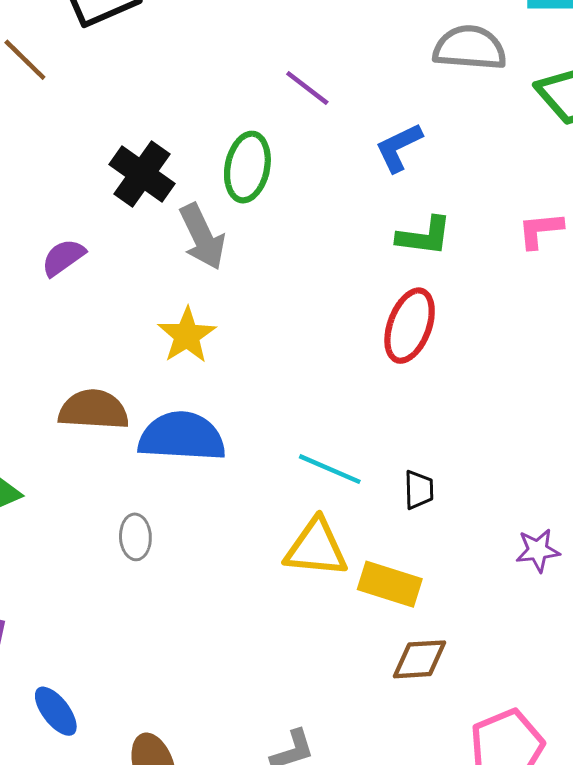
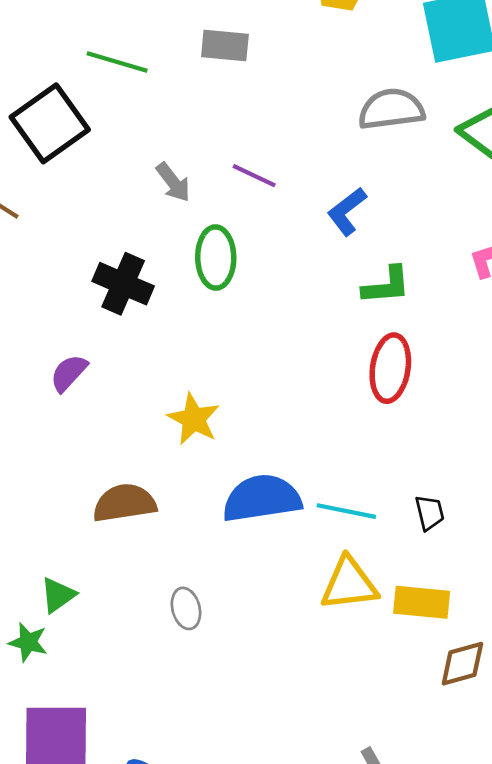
gray arrow: (202, 237) -> (173, 182), moved, size x0.7
blue semicircle: (182, 437) -> (262, 498), moved

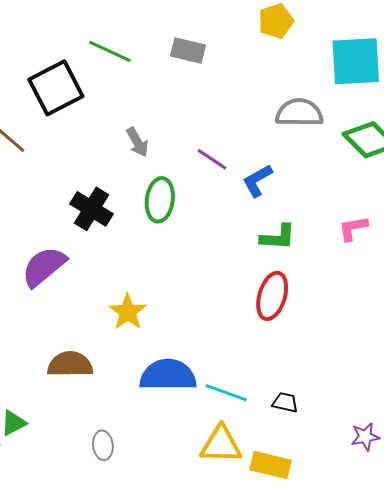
purple line: (254, 176) -> (212, 159), moved
purple semicircle: (69, 373) -> (44, 267), size x1.6
black trapezoid: (430, 513) -> (285, 402), turned -72

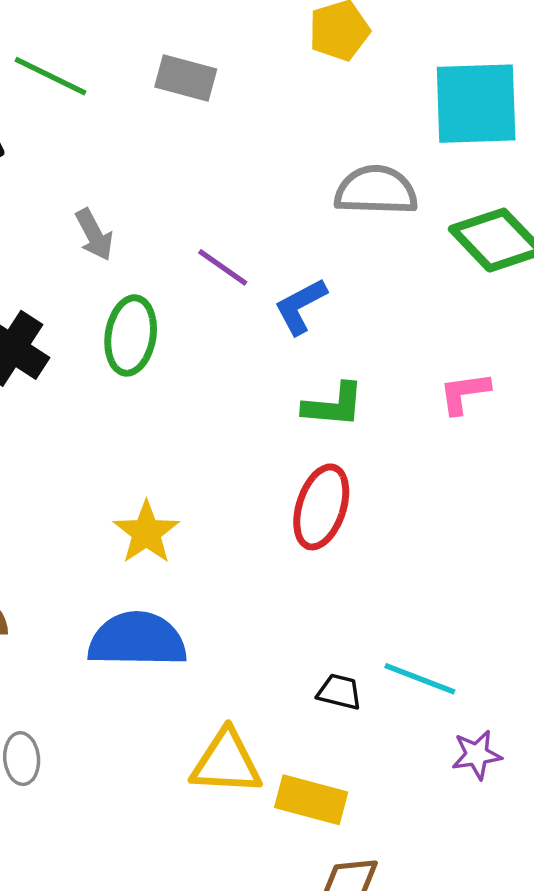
yellow star: (128, 312) -> (146, 532), moved
cyan line: (226, 393) -> (420, 679), moved

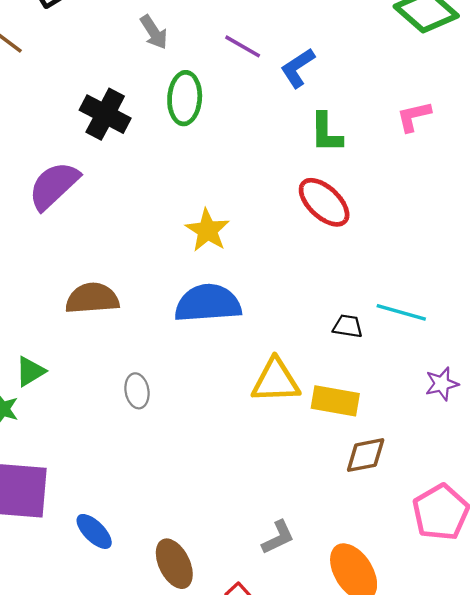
green L-shape: (334, 405) -> (326, 133), turned 90
red ellipse: (321, 507) -> (324, 202), turned -60
purple star: (477, 755) -> (442, 384), moved

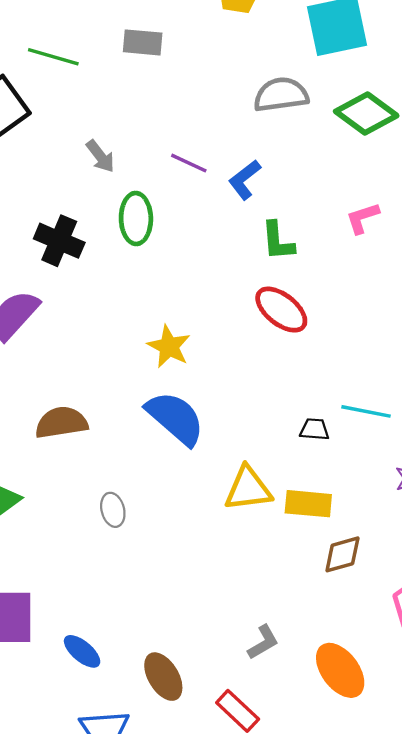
blue semicircle: (208, 303) -> (175, 418), turned 50

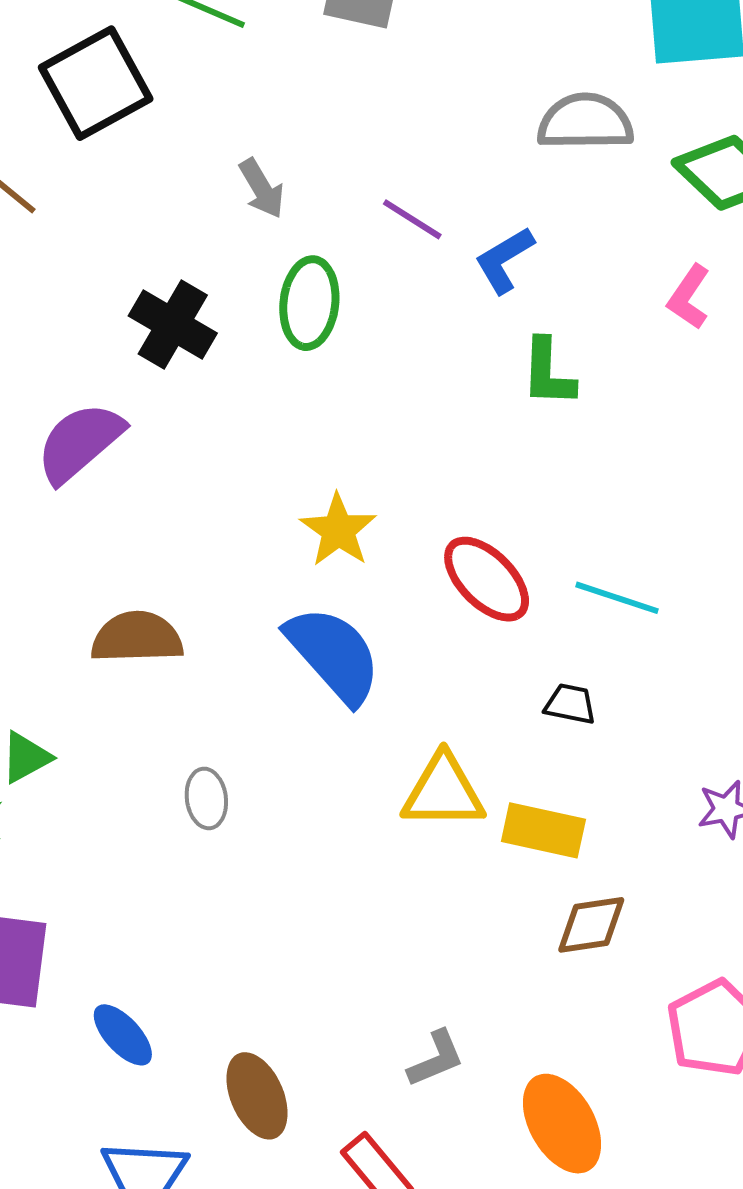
pink L-shape: (362, 218) -> (689, 297), moved, turned -45
red ellipse: (281, 310) -> (487, 579), moved
cyan line: (366, 411) -> (617, 598), moved

